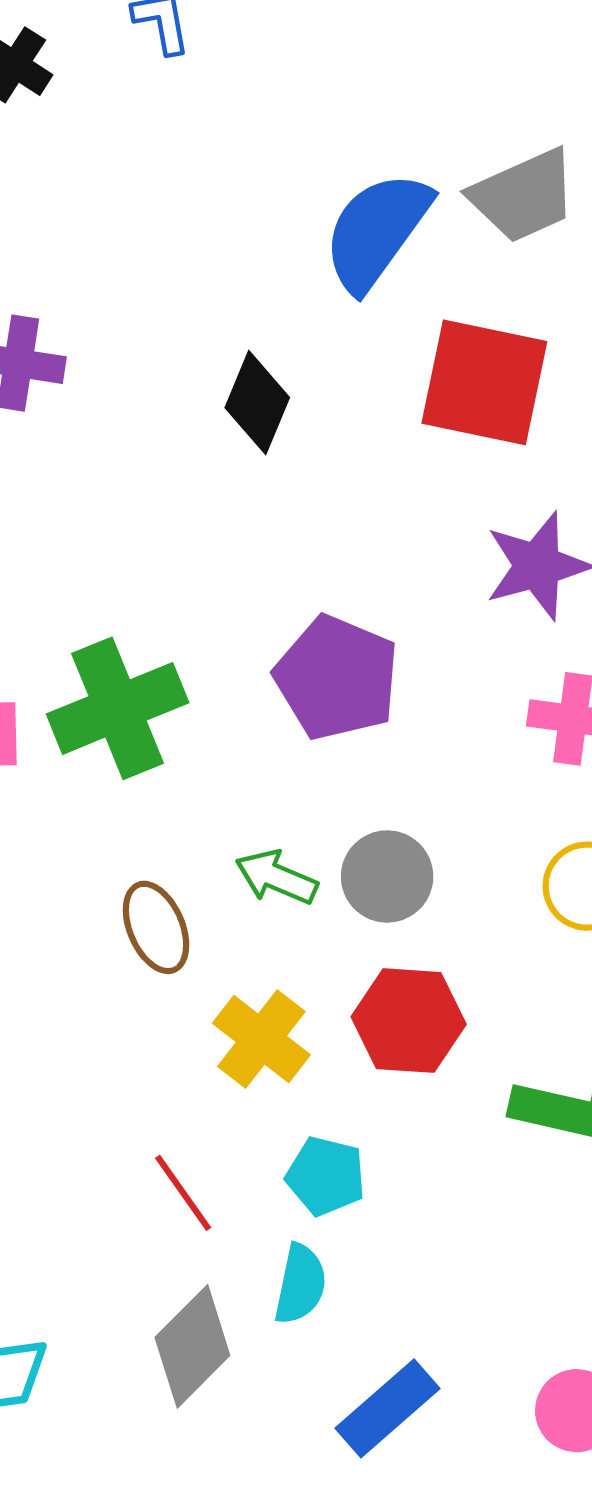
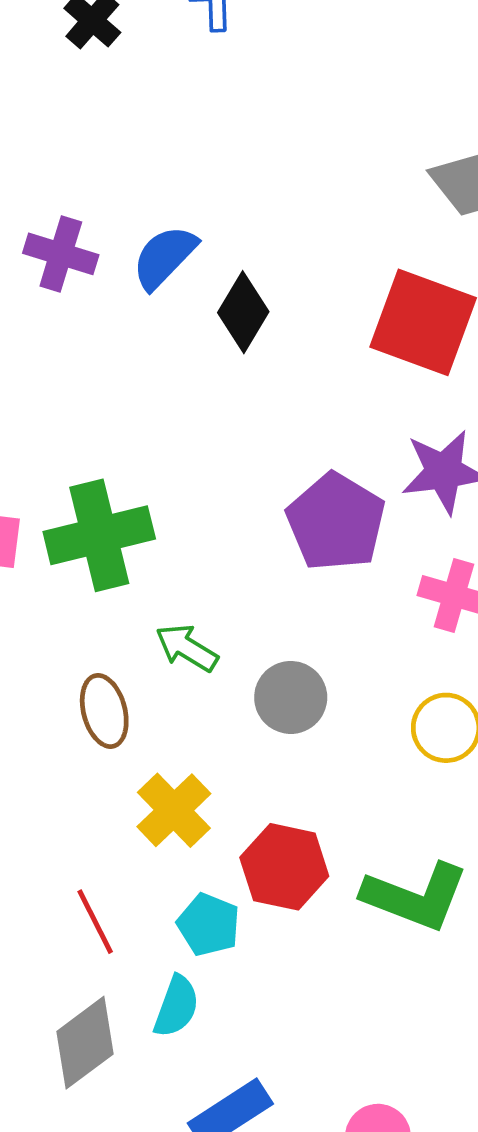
blue semicircle: (377, 231) -> (164, 257), moved, size x0.7
purple pentagon: (337, 678) -> (336, 522), moved
green arrow: (276, 877) -> (187, 648), moved
red hexagon: (409, 1021) -> (284, 867), moved

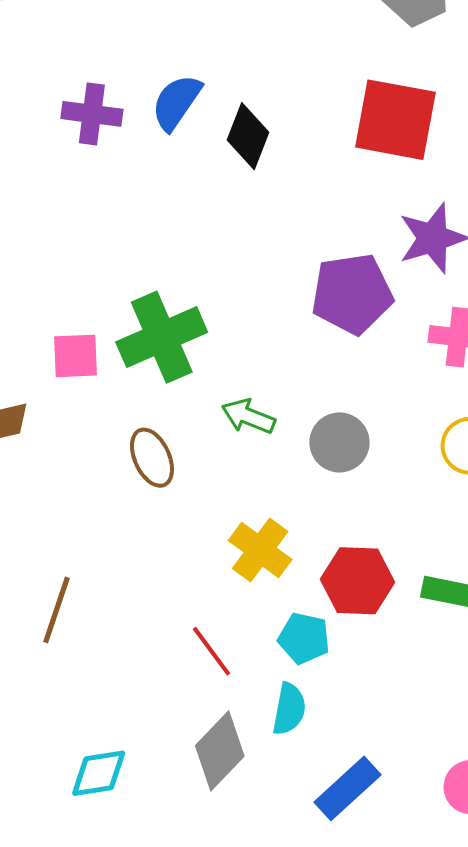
purple pentagon: (336, 522) -> (352, 294), turned -30
brown ellipse: (104, 711) -> (152, 458), moved

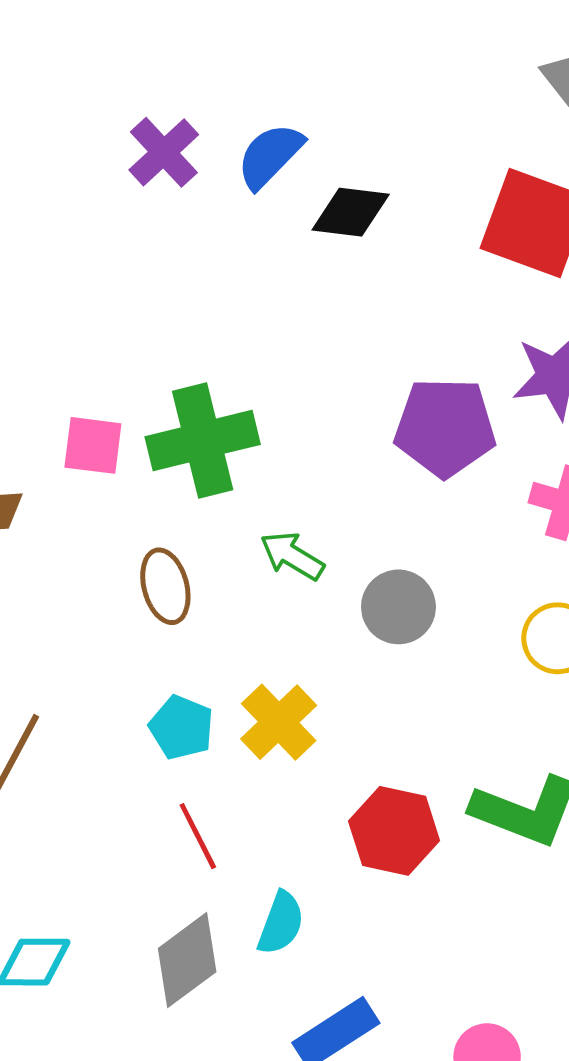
purple cross: (92, 114) -> (164, 152), turned 30
black diamond: (248, 136) -> (351, 212), turned 66
red hexagon: (358, 581) -> (394, 831), moved
cyan pentagon: (304, 638) -> (181, 727), moved

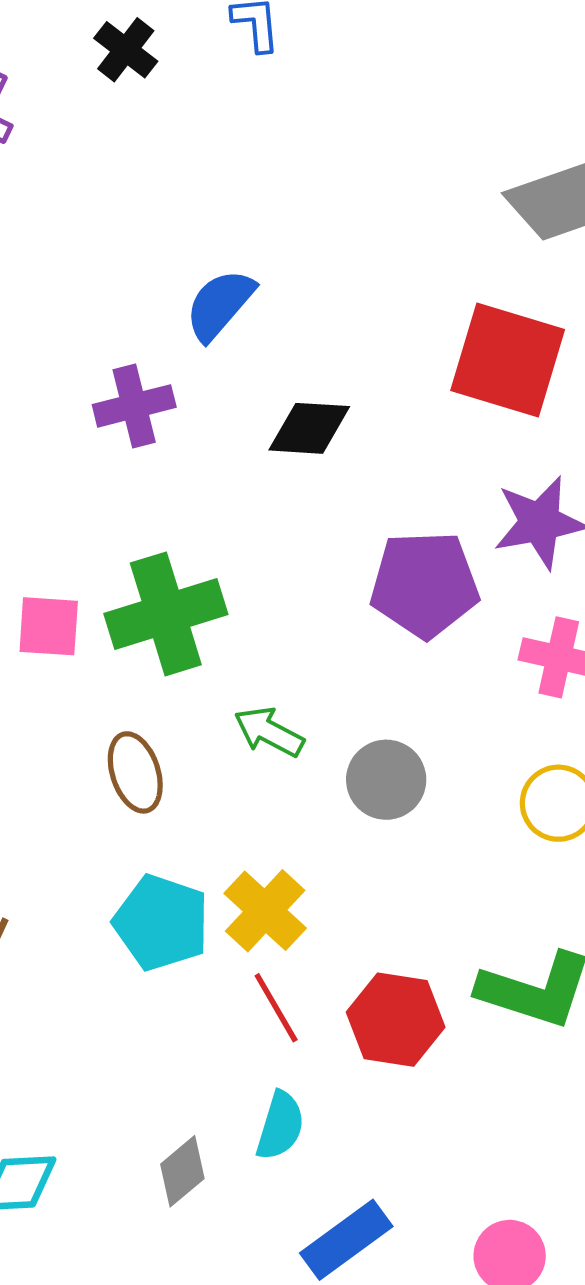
purple cross: (164, 152) -> (134, 406), moved, turned 32
black diamond: (351, 212) -> (309, 428), moved
cyan pentagon: (181, 727) -> (161, 923), size x1.4
red line: (198, 836) -> (276, 1008), moved
gray diamond: (187, 960) -> (182, 1171), size x0.7

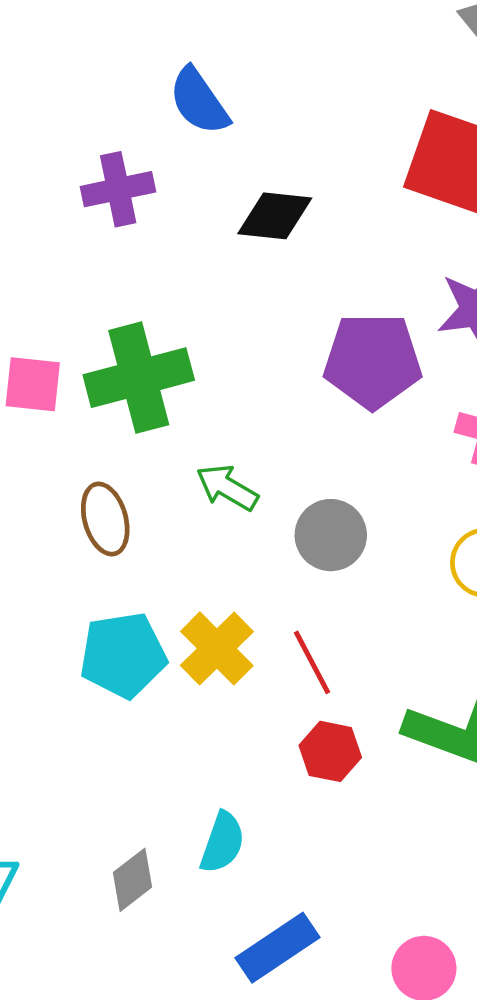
blue semicircle: (220, 305) -> (199, 101), turned -78
cyan pentagon: (161, 923) -> (123, 655), turned -30
red line: (276, 1008) -> (312, 662), moved
red hexagon: (396, 1020) -> (330, 751), size x0.7

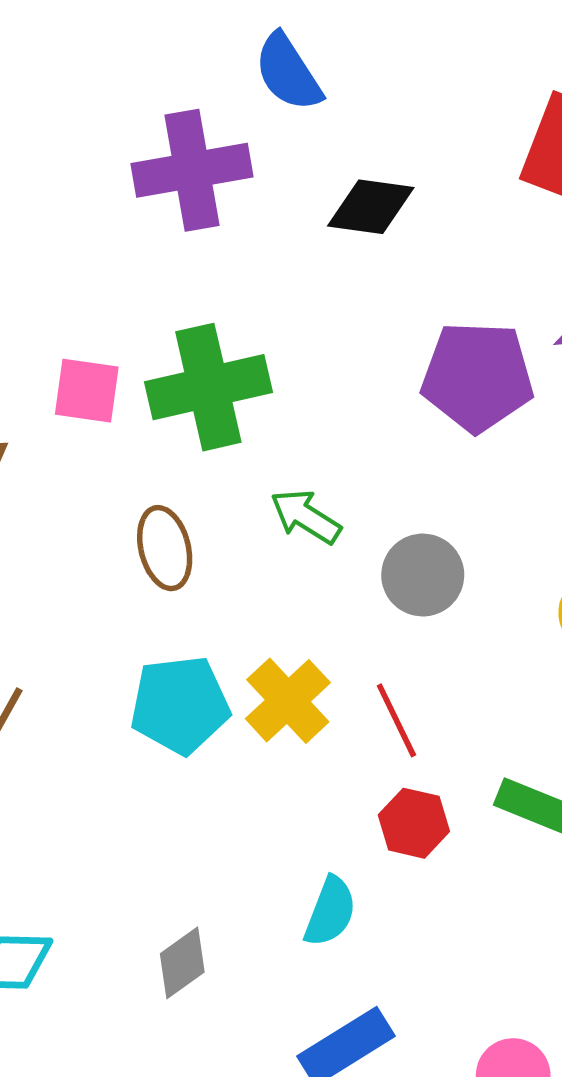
purple cross: (118, 189) -> (192, 170), size x1.4
cyan semicircle: (222, 842) -> (330, 912), moved

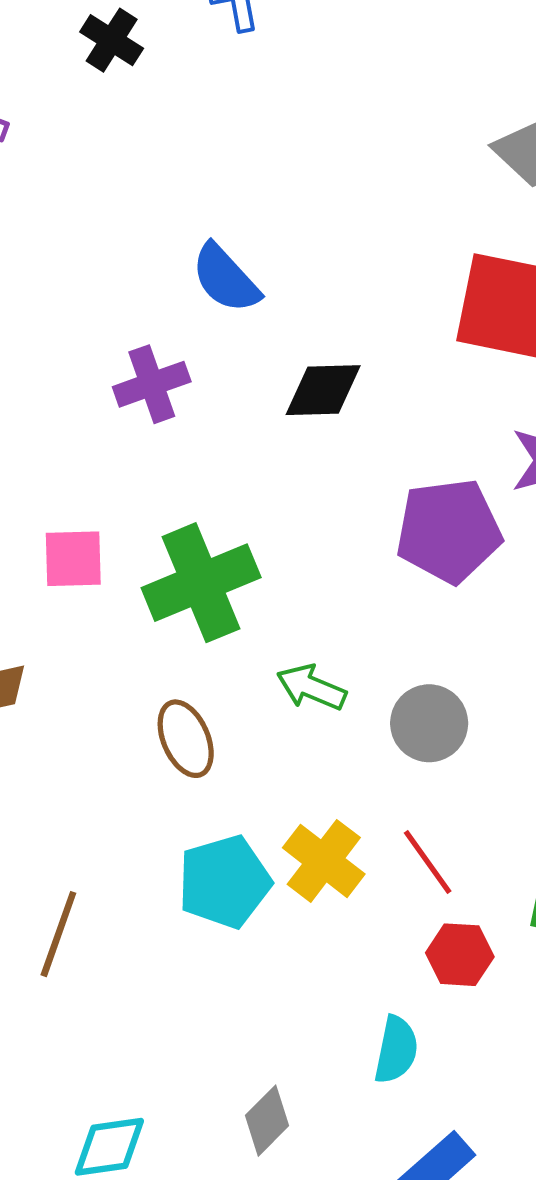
purple cross: (192, 170) -> (152, 384), size x0.7
pink square: (87, 391) -> (73, 559), moved

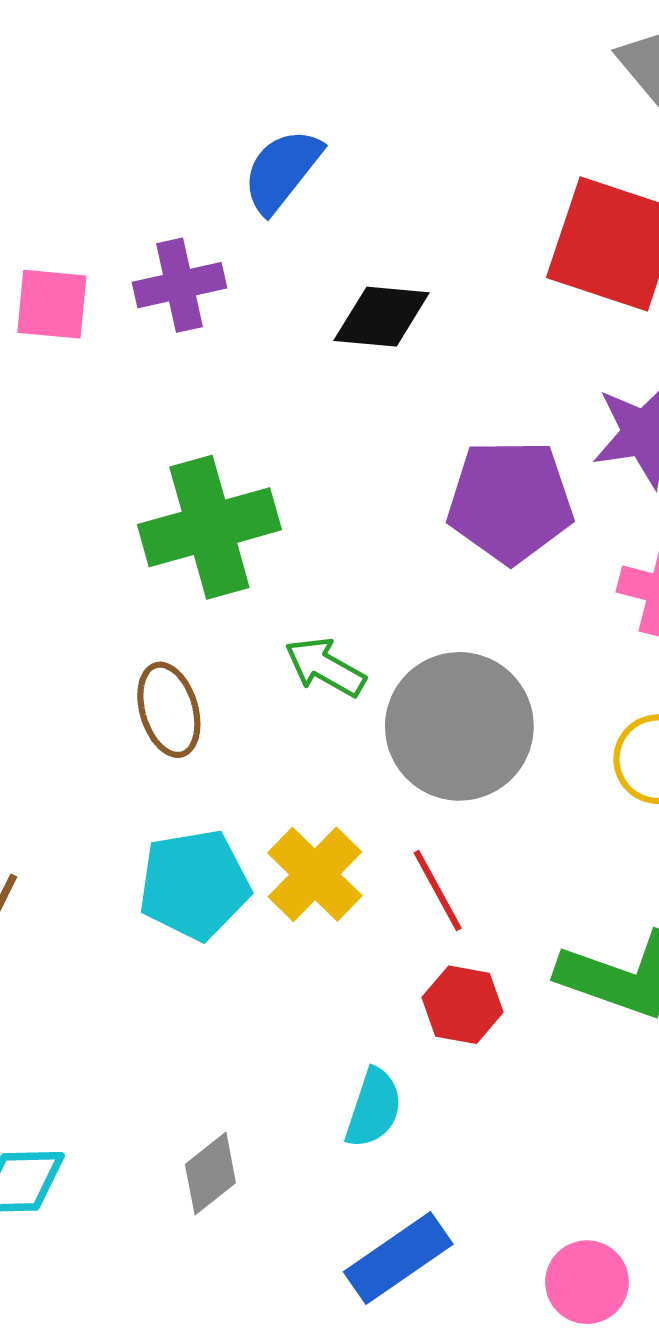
blue semicircle: (225, 278) -> (282, 171), turned 74
pink square: (73, 559) -> (52, 304), moved
gray circle: (429, 723) -> (459, 726), size x1.6

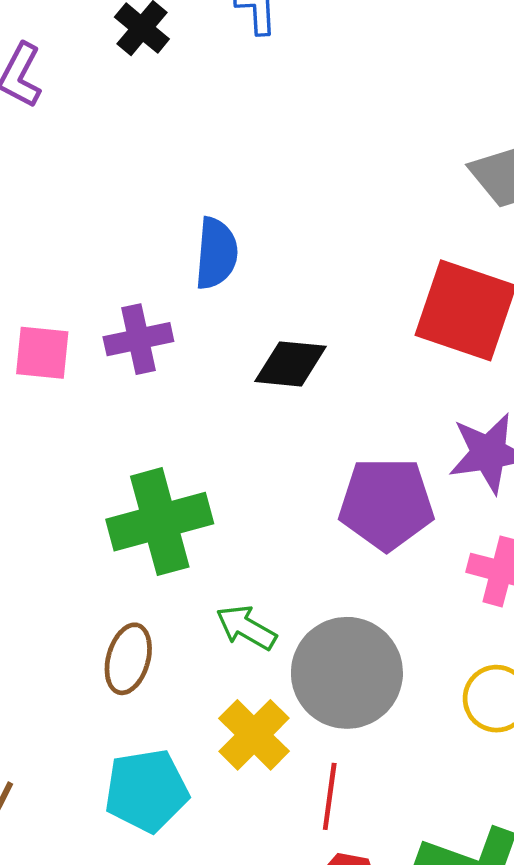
blue semicircle: (282, 171) -> (216, 253), turned 146
brown ellipse: (169, 710) -> (128, 659), turned 32
yellow cross: (315, 874) -> (254, 735), moved
red line: (438, 891) -> (330, 796), turned 36

